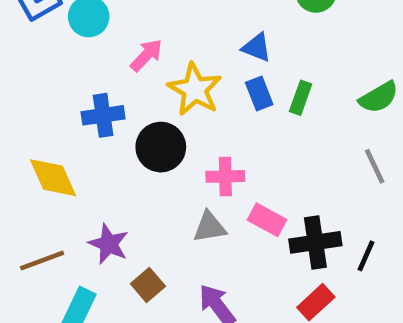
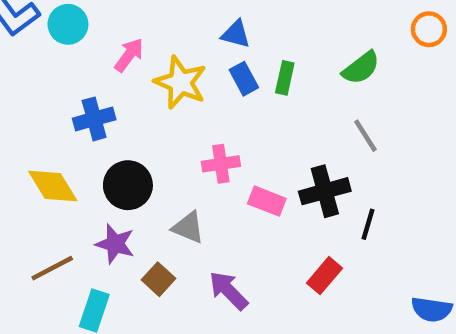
black circle: (161, 147) -> (128, 185), moved
gray triangle: (210, 227) -> (188, 227), moved, turned 39
black cross: (315, 242) -> (325, 191), moved

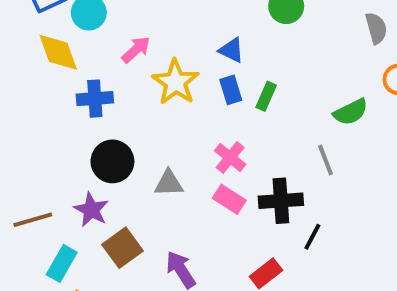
green semicircle: (361, 68) -> (351, 112), moved
pink cross: (221, 164) -> (230, 158), moved, turned 36
yellow diamond: (53, 186) -> (58, 52), moved
gray triangle: (188, 227) -> (169, 183), moved, turned -36
brown square: (159, 279) -> (122, 248), size x1.4

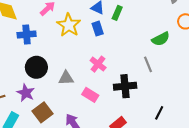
green rectangle: (266, 96) -> (117, 13), moved
pink rectangle: (229, 199) -> (90, 95), moved
black line: (312, 237) -> (159, 113), moved

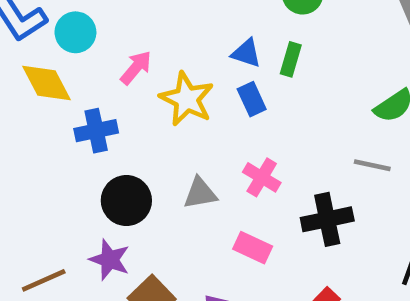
gray line: (148, 64) -> (372, 165), turned -49
gray triangle: (66, 78) -> (200, 193), moved

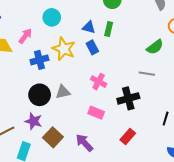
cyan circle: (75, 32) -> (52, 17), moved
pink arrow: (136, 68) -> (25, 36), moved
blue cross: (96, 131) -> (39, 60), moved
gray triangle: (200, 193) -> (63, 92), moved

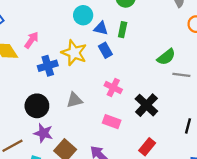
cyan circle: (52, 17) -> (83, 15), moved
green semicircle: (155, 47) -> (166, 57), moved
gray line: (147, 74) -> (181, 75), moved
black circle: (40, 95) -> (37, 106), moved
black cross: (128, 98) -> (146, 105), turned -30

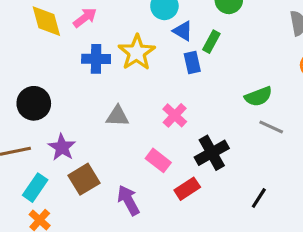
blue rectangle: (105, 50) -> (192, 63), moved
black circle: (37, 106) -> (34, 103), moved
red rectangle: (147, 147) -> (187, 189), moved

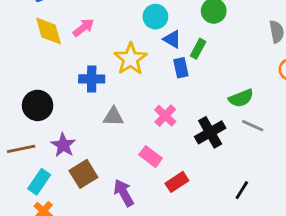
blue cross: (96, 59) -> (92, 79), moved
black cross: (212, 153) -> (210, 132), moved

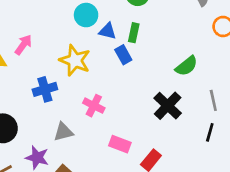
pink cross: (165, 116) -> (94, 106), moved
gray triangle: (113, 117) -> (63, 132), moved
gray line: (253, 126) -> (213, 100), moved, turned 70
black line: (242, 190) -> (210, 132), moved

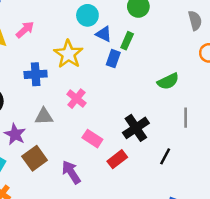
blue rectangle: (123, 55) -> (113, 59), turned 36
black cross: (168, 106) -> (136, 128), moved
black line: (210, 132) -> (165, 156), moved

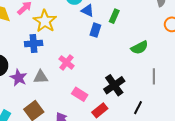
green rectangle: (127, 41) -> (114, 16), moved
yellow star: (68, 54) -> (45, 21), moved
purple star: (15, 134) -> (19, 78), moved

